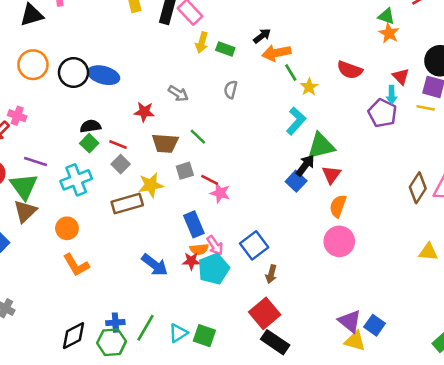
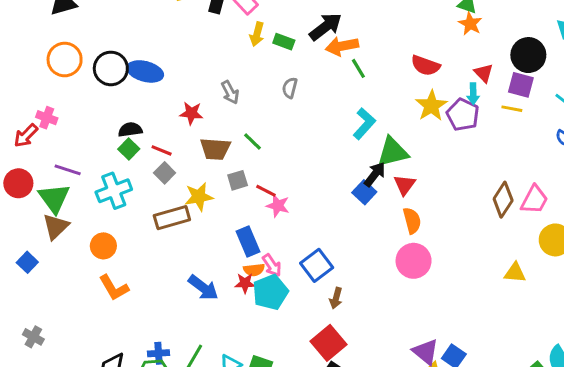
black arrow: (262, 36) -> (326, 27), size x1.6
yellow star: (309, 87) -> (431, 106), moved, size x1.5
gray arrow: (178, 93) -> (230, 92), turned 30
orange semicircle: (338, 206) -> (412, 221), turned 145

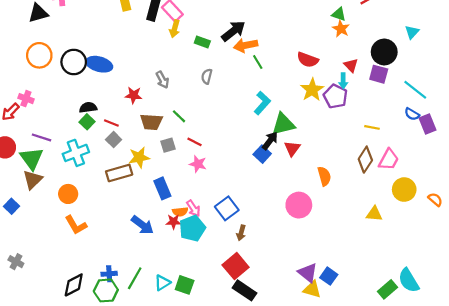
yellow arrow: (257, 34) -> (175, 29), moved
yellow line: (512, 109) -> (372, 127), moved
red line: (266, 191) -> (195, 142), moved
orange semicircle: (412, 221) -> (324, 176), moved
blue rectangle: (248, 241) -> (162, 188), moved

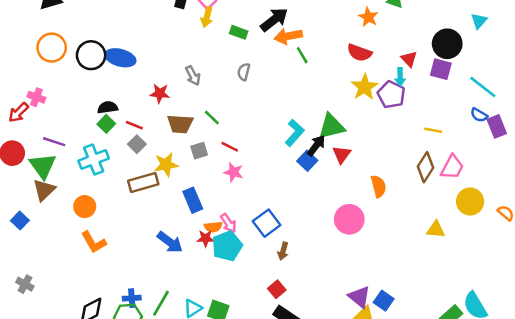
orange star: (341, 29) -> (368, 17), moved
cyan L-shape: (262, 103) -> (295, 133), moved
red square: (236, 266) -> (277, 289), size x0.6

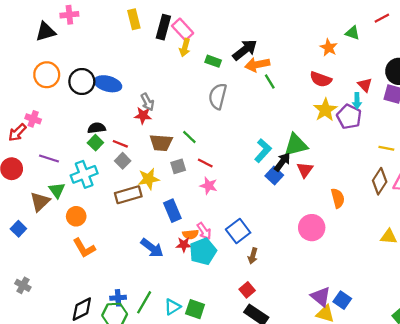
gray semicircle: (244, 72) -> (218, 96), size x1.6
gray arrow: (193, 76) -> (147, 102), moved
green triangle: (43, 166) -> (57, 190), moved, size x0.7

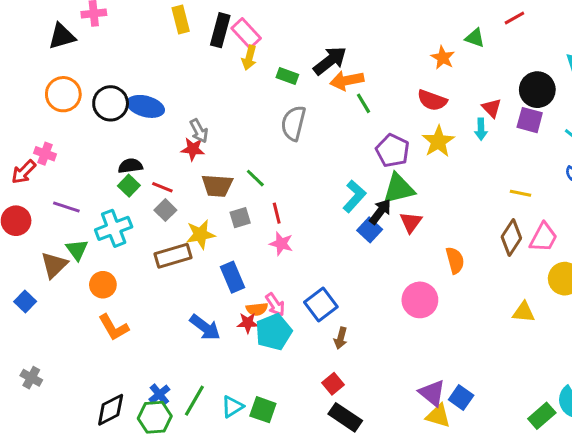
purple pentagon: (349, 117) -> (392, 151), moved
red line: (205, 163) -> (277, 213), turned 49
blue cross: (118, 298) -> (159, 394), turned -35

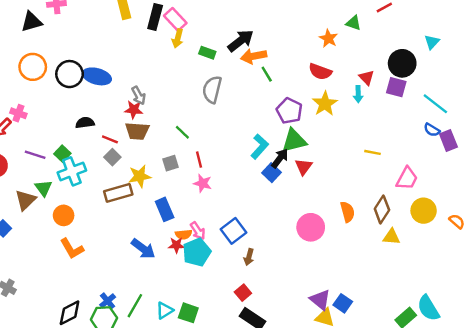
green square: (129, 186) -> (62, 154), moved
brown trapezoid: (217, 186) -> (137, 131), moved
yellow line: (521, 193) -> (372, 152), moved
brown diamond: (511, 237) -> (382, 209), moved
orange semicircle: (455, 260) -> (348, 212), moved

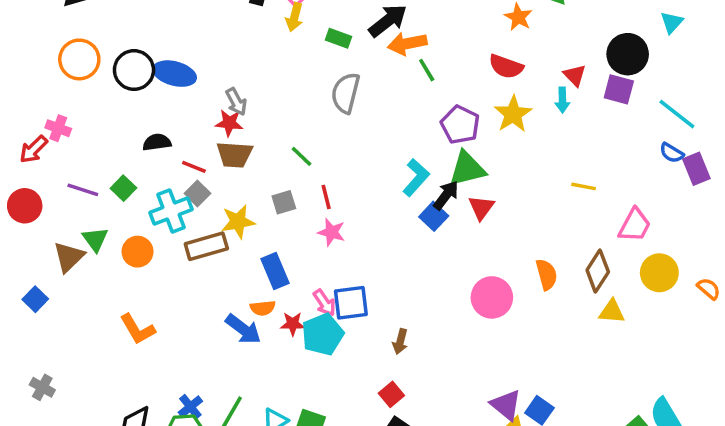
cyan cross: (72, 171) -> (171, 211), moved
orange circle: (64, 215) -> (138, 252), moved
blue square: (233, 231) -> (351, 303), moved, turned 30
orange semicircle: (184, 234) -> (263, 308), moved

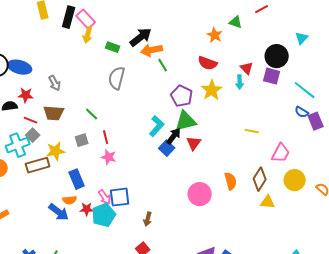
red star: (229, 123) -> (26, 95), moved

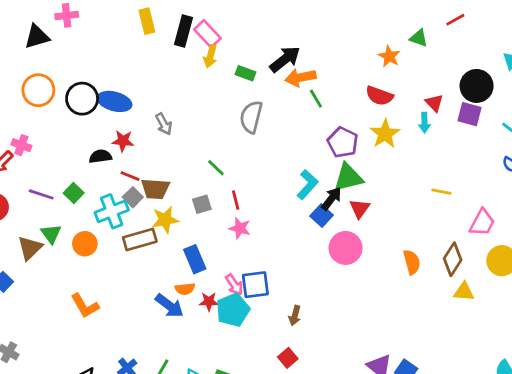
brown trapezoid: (54, 113) -> (155, 189), moved
pink circle: (200, 194) -> (346, 248), moved

